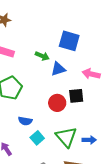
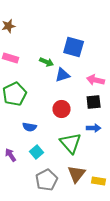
black square: (76, 96) -> (94, 102), moved
cyan square: (37, 138) -> (37, 152), moved
blue arrow: (89, 140) -> (94, 128), moved

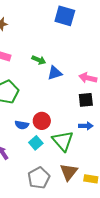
blue square: (74, 47) -> (65, 16), moved
red circle: (62, 109) -> (42, 121), moved
cyan square: (37, 152) -> (36, 143), moved

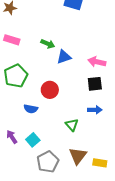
red circle: (42, 121) -> (50, 90), moved
green triangle: (63, 141) -> (72, 125), size x0.6
cyan square: (36, 143) -> (33, 140), moved

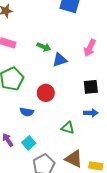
pink arrow: (97, 62) -> (90, 48), moved, turned -78
green triangle: (72, 125) -> (68, 128), turned -32
brown triangle: (78, 156) -> (74, 159), turned -42

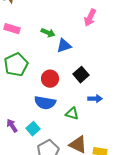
pink arrow: (90, 48) -> (90, 18), moved
black square: (91, 87) -> (81, 75), moved, turned -35
blue semicircle: (27, 112) -> (45, 103), moved, size x1.5

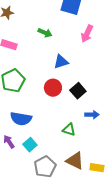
green arrow: (48, 33) -> (45, 33), moved
red circle: (50, 79) -> (53, 88), moved
blue semicircle: (45, 103) -> (21, 119), moved

